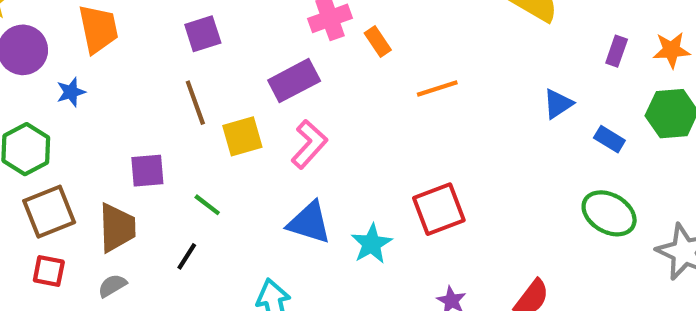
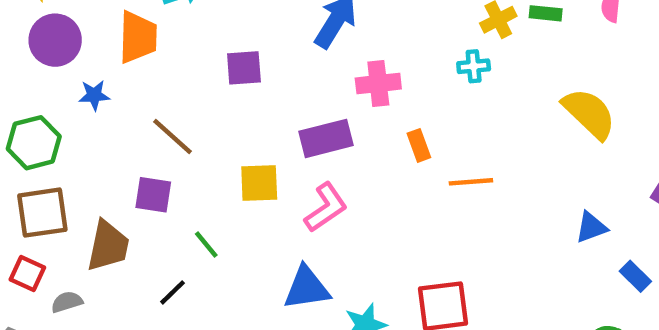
orange rectangle: (378, 42) -> (419, 145), moved
brown line: (195, 103) -> (172, 136), moved, turned -42
blue triangle: (309, 223) -> (307, 288), turned -39
gray semicircle: (112, 286) -> (67, 302), moved

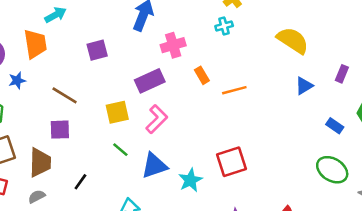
blue triangle: (591, 227) -> (304, 86), moved
green line: (206, 245) -> (120, 150), moved
gray semicircle: (67, 302) -> (37, 197), moved

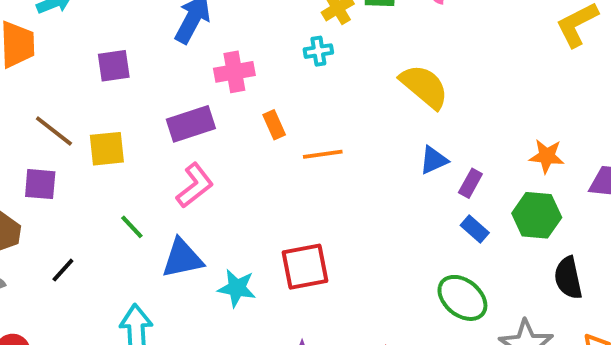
purple rectangle: (342, 74) -> (470, 183), moved
yellow square: (117, 112) -> (107, 149), moved
cyan star: (190, 180) -> (237, 288), turned 30

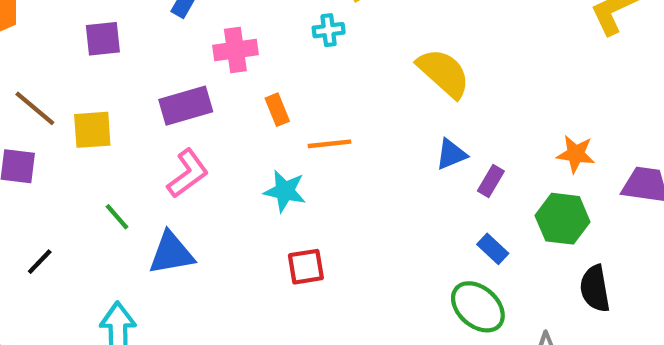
blue rectangle: (475, 229) -> (493, 249), moved
red square: (305, 267) -> (306, 267), size x0.7
cyan star: (237, 288) -> (285, 191), moved

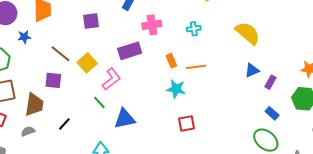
cyan cross: (329, 30) -> (194, 29), moved
orange rectangle: (277, 110) -> (171, 61), moved
yellow square: (92, 130) -> (87, 63), turned -36
pink L-shape: (188, 173) -> (111, 79), moved

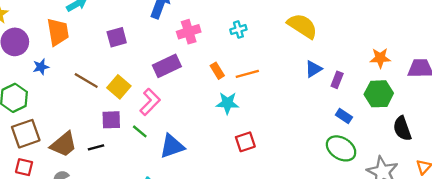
purple square: (53, 80) -> (111, 120), moved
brown trapezoid: (34, 105) -> (64, 144), turned 50
black line: (64, 124) -> (96, 147), moved, turned 40

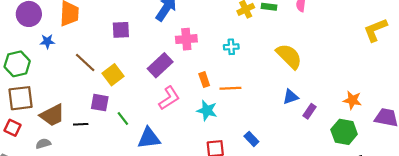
purple rectangle: (167, 66) -> (160, 65), turned -30
pink L-shape: (150, 102) -> (169, 98), moved
blue rectangle: (344, 116) -> (251, 139), moved

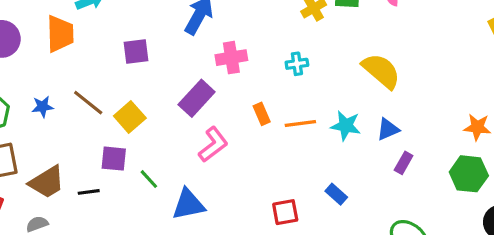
blue star: (47, 41) -> (43, 107), moved
cyan star: (207, 110) -> (346, 126), moved
purple rectangle: (310, 111) -> (404, 163), moved

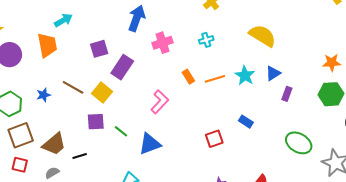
purple rectangle: (197, 98) -> (122, 67), moved
cyan star: (346, 126) -> (245, 75), turned 30
black line: (89, 192) -> (80, 156), moved

